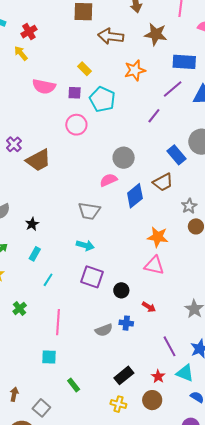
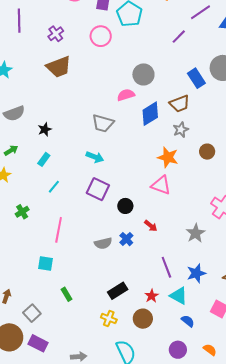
purple cross: (14, 144) -> (56, 34), moved
gray star: (189, 206) -> (181, 130), moved
blue cross: (126, 323) -> (126, 239), turned 32

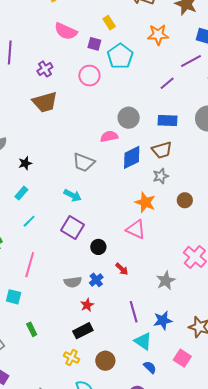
blue rectangle: (196, 78) -> (168, 121), moved, turned -60
red star: (152, 296) -> (87, 305), moved

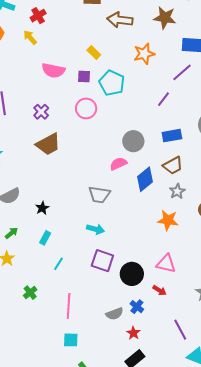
pink triangle: (136, 229) -> (166, 264), moved
black circle: (98, 247) -> (132, 274), size x1.5
cyan square: (14, 297) -> (71, 340), moved

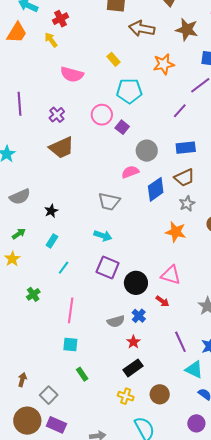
purple square: (84, 77) -> (122, 127), moved, turned 32
cyan pentagon: (112, 83) -> (129, 91), turned -30

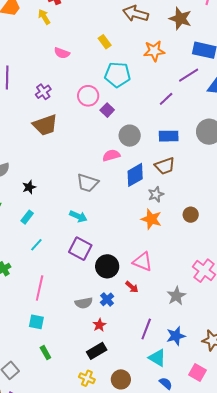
pink semicircle: (72, 74) -> (62, 53), size x0.7
gray star: (187, 204) -> (156, 194), moved
purple line: (180, 342) -> (146, 329), turned 40

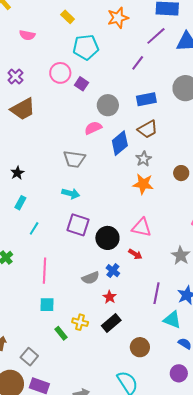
yellow cross: (87, 378) -> (80, 322), moved

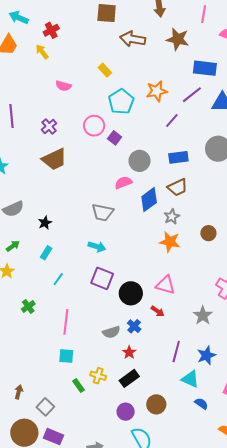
orange star: (118, 18) -> (157, 91), moved
cyan pentagon: (86, 47) -> (121, 102), turned -30
purple circle: (179, 373) -> (126, 412), moved

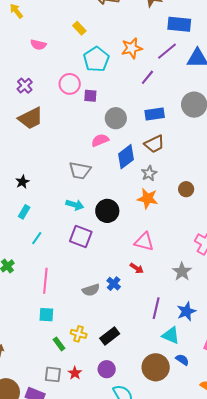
purple square: (115, 138) -> (90, 96), turned -32
black circle: (131, 293) -> (107, 211), moved
red star: (129, 352) -> (75, 373), moved
brown circle: (156, 404) -> (156, 367), moved, size x1.4
gray square: (45, 407) -> (53, 374), moved, turned -36

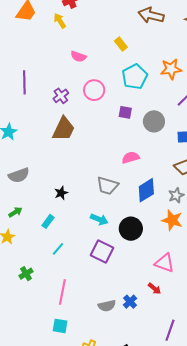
pink circle: (70, 84) -> (94, 90), moved
brown trapezoid: (31, 118) -> (64, 129), turned -44
gray circle: (116, 118) -> (154, 121), moved
blue diamond: (126, 157) -> (146, 190), moved
black star: (22, 182) -> (61, 193), moved

